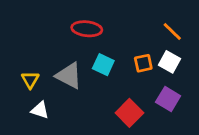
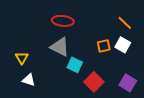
cyan square: (103, 65) -> (75, 65), moved
gray triangle: (69, 76) -> (60, 47), moved
purple square: (168, 99) -> (128, 83), moved

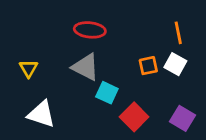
orange line: (125, 23) -> (178, 33), turned 35
yellow triangle: (22, 58) -> (29, 68), moved
white triangle: (29, 80) -> (41, 114), size x1.5

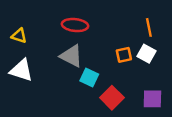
yellow triangle: (29, 68) -> (19, 36), moved, turned -42
white triangle: (41, 114) -> (21, 70), moved
purple square: (183, 118) -> (152, 99), turned -30

